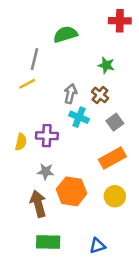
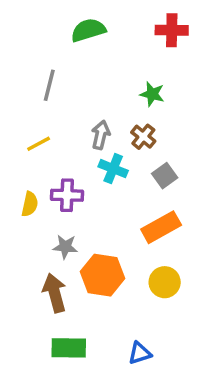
green semicircle: (65, 34) -> (88, 30), moved
yellow line: (27, 84) -> (39, 144), moved

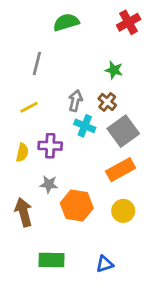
red cross: (172, 30) -> (129, 22), turned -30
gray square: (165, 176) -> (123, 131), size x1.6
brown arrow: (55, 293) -> (24, 212), moved

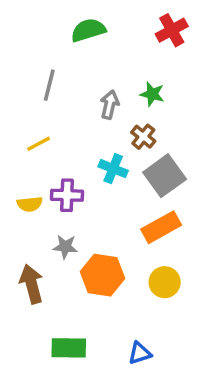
gray arrow: (75, 101) -> (110, 105), moved
yellow semicircle: (22, 152) -> (30, 204), turned 72

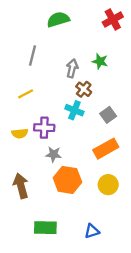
brown cross: (143, 137) -> (84, 89), moved
gray square: (165, 176) -> (108, 115), size x0.6
gray star: (65, 247) -> (53, 154), moved

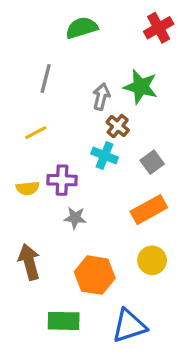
green star: (100, 61) -> (141, 87), size x1.5
orange hexagon: (67, 180) -> (95, 275), moved
blue triangle: (92, 231) -> (129, 326), size x1.6

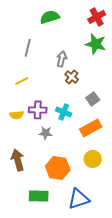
green star: (141, 87) -> (96, 44), moved
cyan cross: (105, 156) -> (64, 112), moved

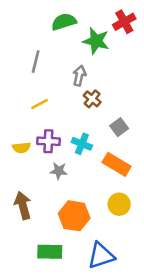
green star: (96, 44) -> (96, 41), moved
yellow line: (22, 81) -> (39, 104), moved
orange rectangle: (91, 128) -> (117, 164), turned 60

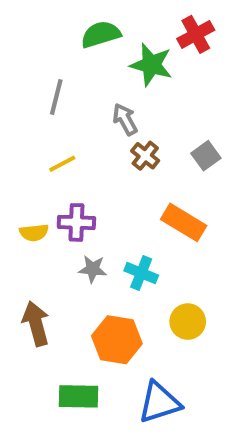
gray arrow: (79, 76) -> (125, 119), turned -42
gray square: (119, 127) -> (206, 156), moved
cyan cross: (82, 144) -> (141, 273), moved
orange rectangle: (117, 164) -> (184, 222), moved

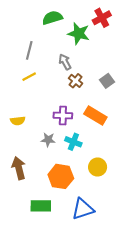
yellow line: (62, 164) -> (29, 77), moved
purple cross: (76, 222) -> (63, 116), moved

